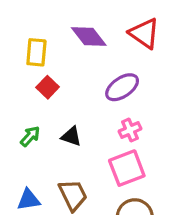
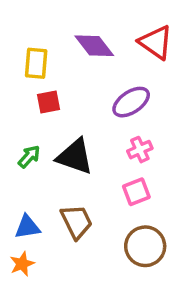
red square: (48, 87) -> (48, 102), turned 35
black triangle: (71, 136) -> (75, 157), size x1.6
pink square: (127, 168) -> (136, 192), size x0.7

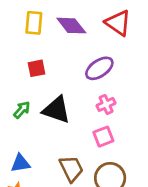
yellow rectangle: (36, 63) -> (34, 23), moved
brown trapezoid: (77, 222) -> (71, 169), moved

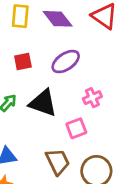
purple ellipse: (99, 68) -> (66, 62), moved
pink square: (103, 137) -> (76, 128), moved

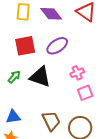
red square: (23, 62) -> (25, 46), size x1.5
pink square: (76, 128) -> (85, 93), moved

